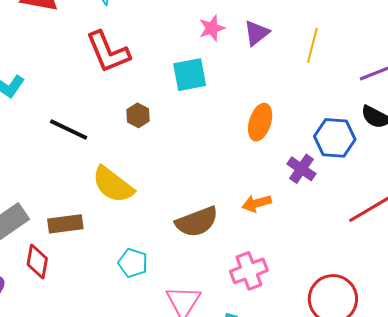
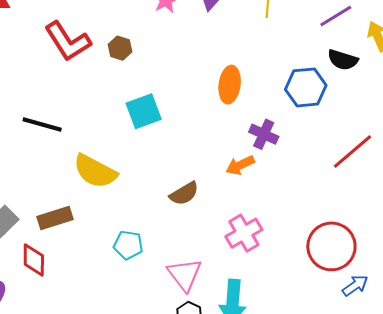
cyan square: (190, 75) -> (144, 111), moved
brown hexagon: (138, 115) -> (120, 48), moved
purple cross: (301, 169) -> (264, 134), moved
brown semicircle: (197, 222) -> (184, 194), size x0.7

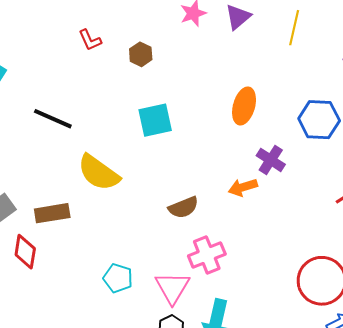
red L-shape: (68, 41) -> (90, 40), size x0.5
pink cross: (244, 233) -> (207, 255), moved
cyan pentagon: (128, 245) -> (118, 278), moved

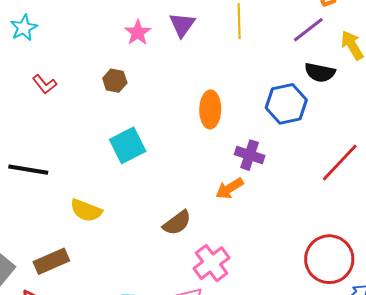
brown hexagon: (141, 54) -> (115, 81), moved
yellow semicircle: (99, 173) -> (86, 210), size x0.7

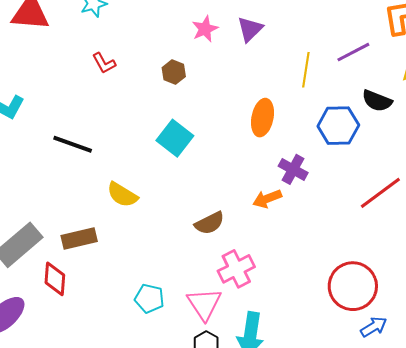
yellow line: (239, 21) -> (306, 70), moved
purple line: (308, 30) -> (353, 52), moved
cyan square: (128, 145) -> (175, 138), turned -36

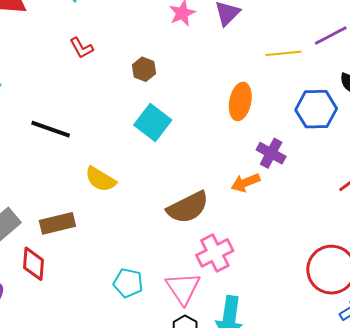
yellow line: (306, 70) -> (283, 53), turned 76
brown hexagon: (174, 72) -> (144, 69), moved
brown semicircle: (210, 223) -> (188, 207), size x1.4

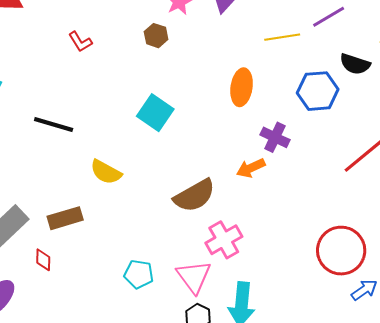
brown hexagon: (144, 69) -> (156, 36), moved
red diamond: (34, 264) -> (43, 260), size x0.7

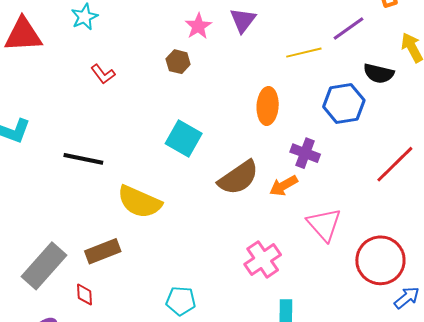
yellow semicircle: (106, 172) -> (139, 202), size x1.4
brown semicircle: (195, 196) -> (238, 178), moved
pink triangle: (194, 277) -> (324, 224), moved

